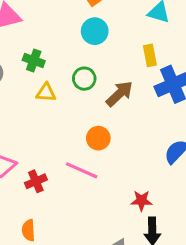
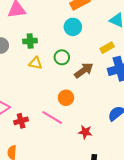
yellow rectangle: (150, 55) -> (107, 48), turned 64
green cross: (34, 61) -> (30, 41), turned -32
red star: (141, 201) -> (85, 132), moved

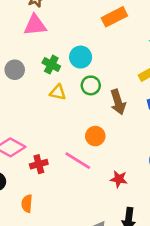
cyan circle: (73, 27) -> (81, 57), moved
green cross: (30, 41) -> (51, 65), turned 32
brown arrow: (84, 70) -> (118, 102), turned 108

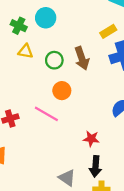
green circle: (91, 85) -> (54, 60), moved
red star: (119, 179) -> (91, 139), moved

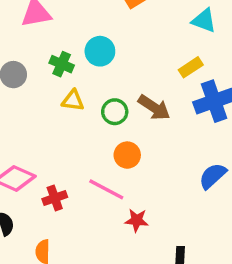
brown arrow: (82, 58) -> (154, 107), turned -35
red star: (91, 139) -> (137, 220), moved

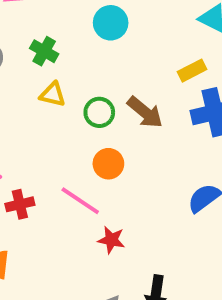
cyan circle: (100, 51) -> (111, 23), moved

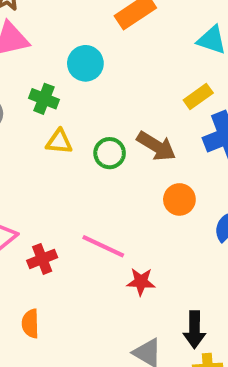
cyan circle: (111, 23) -> (85, 63), moved
orange circle: (108, 164) -> (179, 199), moved

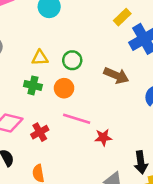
green cross: (44, 99) -> (33, 85), moved
brown arrow: (156, 146) -> (116, 76), moved
orange circle: (179, 199) -> (64, 88), moved

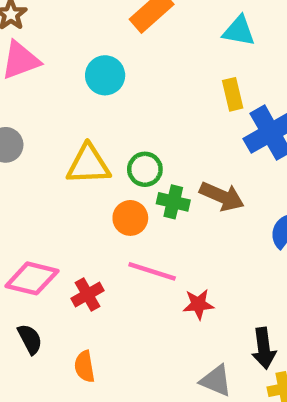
yellow rectangle: (122, 17) -> (233, 94), turned -60
yellow triangle: (40, 58) -> (88, 165), size x1.5
green cross: (33, 85) -> (173, 202), moved

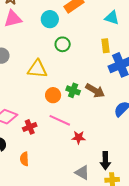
cyan circle: (105, 75) -> (50, 19), moved
green circle: (145, 169) -> (63, 44), moved

